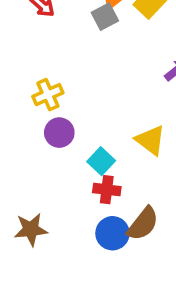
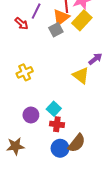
purple circle: (59, 133) -> (31, 115), moved
yellow triangle: (150, 140) -> (81, 75), moved

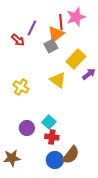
yellow rectangle: (82, 20) -> (76, 59), moved
yellow cross: (25, 72) -> (21, 87), turned -35
yellow triangle: (81, 75) -> (58, 80), moved

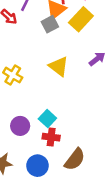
yellow rectangle: (76, 59) -> (81, 19), moved
blue circle: (55, 160) -> (37, 166), moved

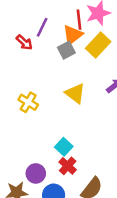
purple circle: (20, 126) -> (36, 173), moved
red cross: (51, 137) -> (68, 166), turned 35

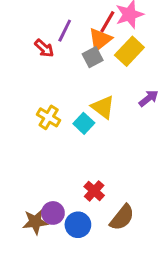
red line: (79, 20) -> (107, 22), turned 36
cyan square: (64, 147) -> (84, 123), moved
purple circle: (36, 173) -> (53, 213), moved

